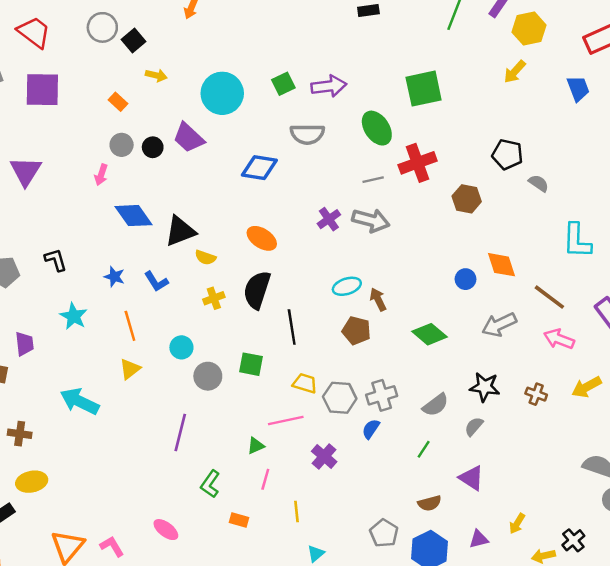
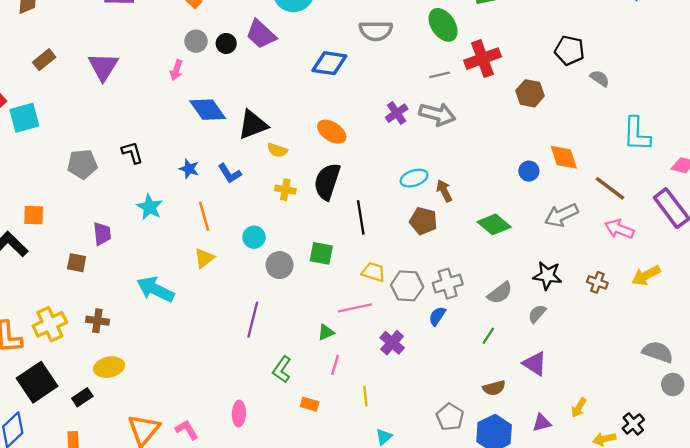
yellow cross: (214, 298) -> (285, 190), turned 30
pink ellipse: (166, 530) -> (239, 413), turned 55

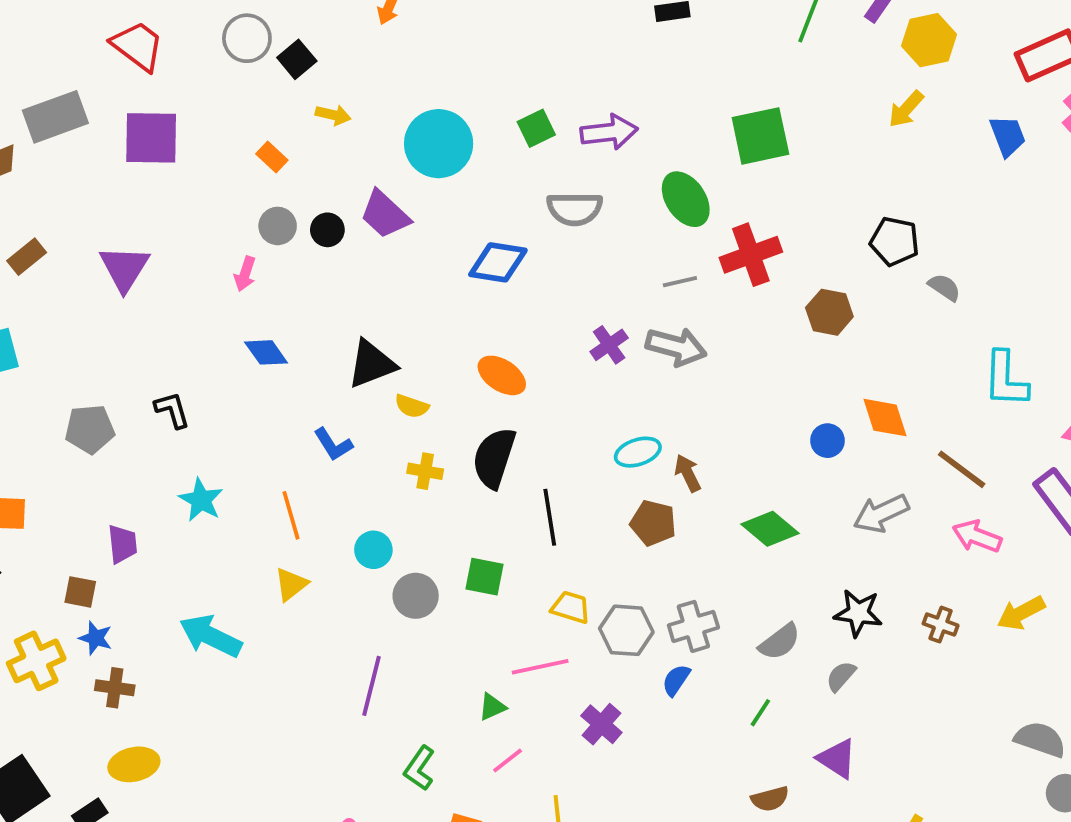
blue diamond: (208, 110) -> (266, 352), moved, size x0.7
blue star: (189, 169) -> (96, 638), moved
yellow cross: (50, 324) -> (36, 661), moved
pink line: (335, 365) -> (508, 761), turned 36

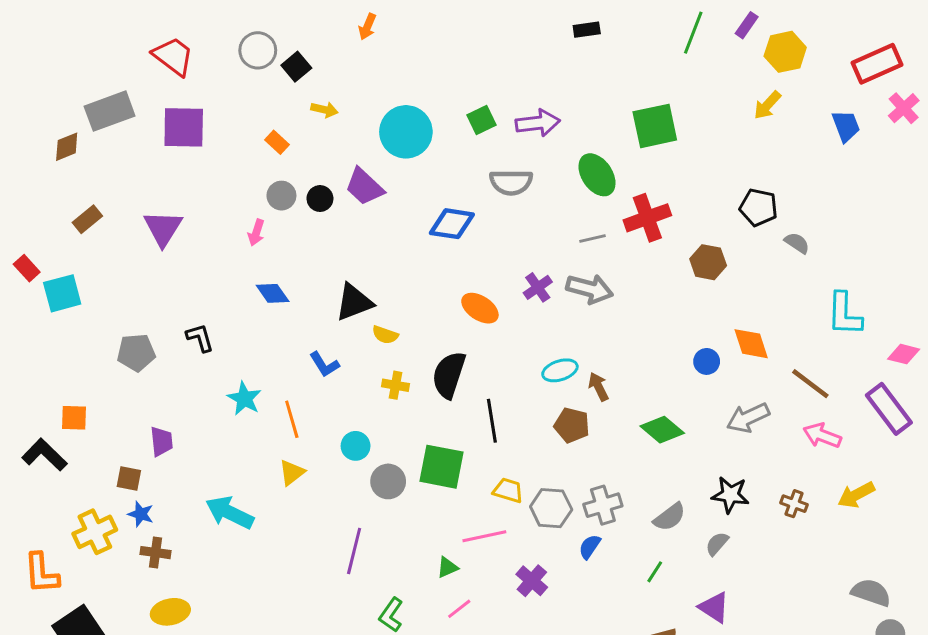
orange ellipse: (502, 375) -> (480, 308), moved
cyan star: (201, 500) -> (244, 399), moved
green square: (485, 577) -> (441, 467), size x1.5

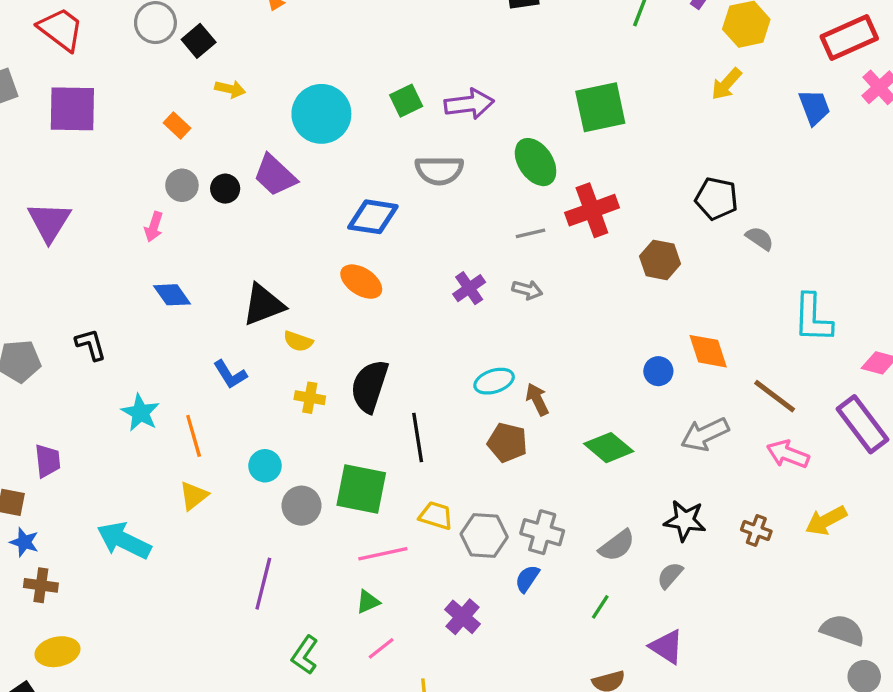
gray arrow: (590, 289) -> (527, 290), size x0.6
orange ellipse: (480, 308) -> (361, 282), moved
gray cross: (603, 505) -> (542, 532), turned 33
pink line: (484, 536) -> (383, 554), moved

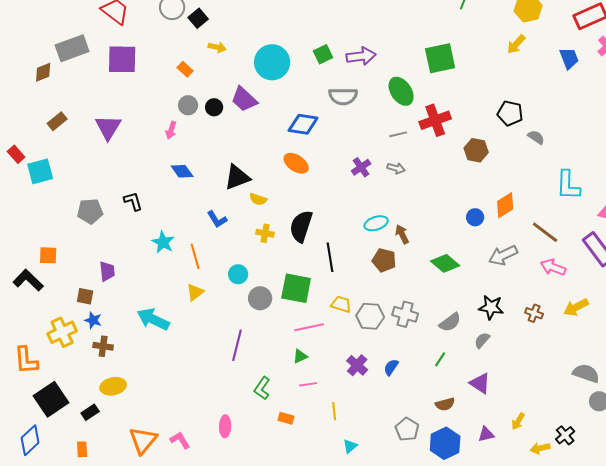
orange diamond: (708, 351) -> (505, 205), turned 76
blue semicircle: (527, 579) -> (391, 367), moved
pink line: (381, 648) -> (308, 384), turned 30

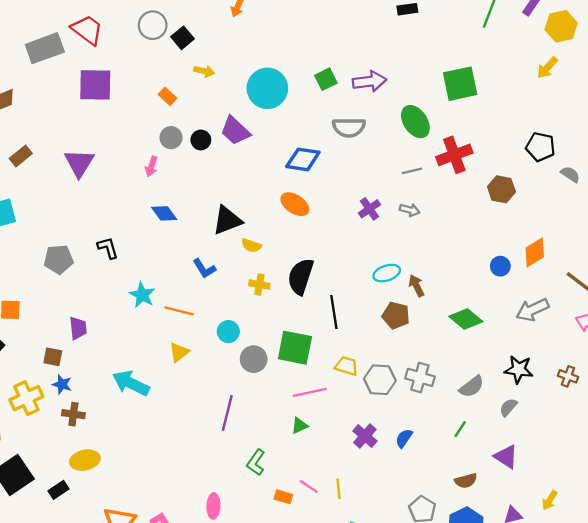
gray rectangle: (72, 48) -> (45, 48), moved
orange line: (195, 256) -> (179, 311), turned -60
pink line: (308, 384) -> (309, 486), moved, turned 42

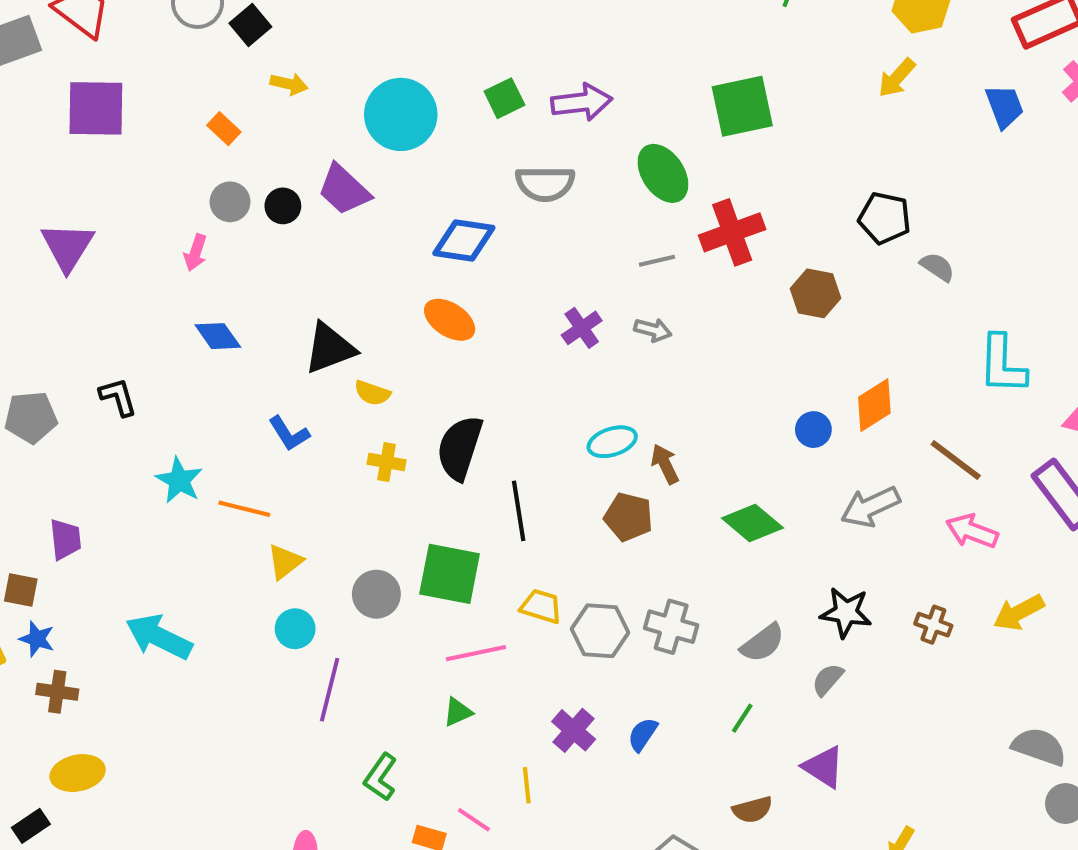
cyan circle: (228, 332) -> (295, 629), moved
yellow triangle: (179, 352) -> (285, 562), moved
yellow line: (339, 489) -> (527, 785), moved

